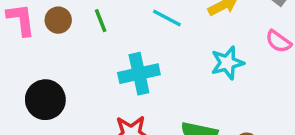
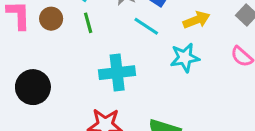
cyan star: (227, 63) -> (185, 58), moved

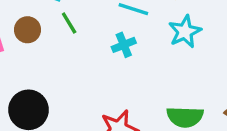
cyan cross: (117, 73) -> (124, 45), moved, size x0.6

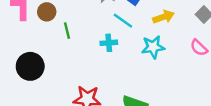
green line: (69, 23) -> (67, 31), moved

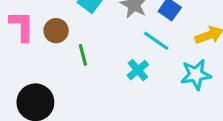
cyan cross: (109, 43) -> (138, 70), turned -35

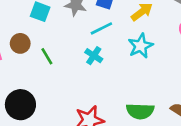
cyan line: (156, 41) -> (101, 28), turned -45

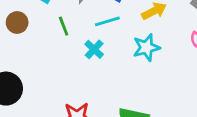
green line: (47, 56) -> (64, 26), moved

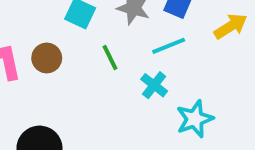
cyan star: (146, 48) -> (195, 119), moved

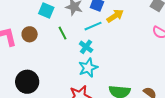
yellow arrow: (231, 26) -> (115, 16), moved
cyan star: (195, 119) -> (88, 68), moved

